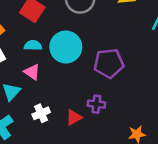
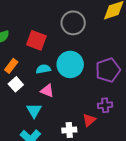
white cross: (41, 113) -> (69, 130), moved, turned 32

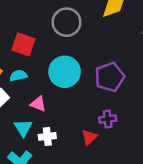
cyan semicircle: (43, 69) -> (18, 76), moved
white cross: (69, 130) -> (47, 136), moved

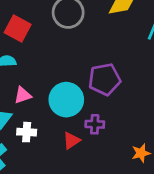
cyan circle: (65, 72) -> (66, 100), moved
pink triangle: (38, 104) -> (23, 95), turned -49

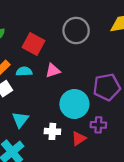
pink triangle: (23, 95) -> (53, 71), moved
white cross: (27, 132) -> (52, 131), moved

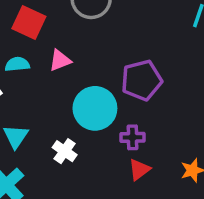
white cross: (52, 131) -> (65, 151), turned 35
red triangle: (79, 139) -> (139, 170), moved

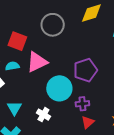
pink triangle: (60, 60) -> (37, 62), size x1.6

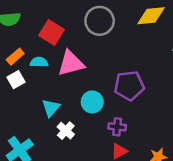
cyan circle: (59, 88) -> (92, 102), size x0.7
cyan triangle: (14, 108) -> (51, 108), moved

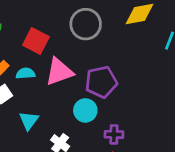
purple pentagon: (129, 86) -> (101, 82), moved
cyan triangle: (51, 108) -> (29, 121), moved

